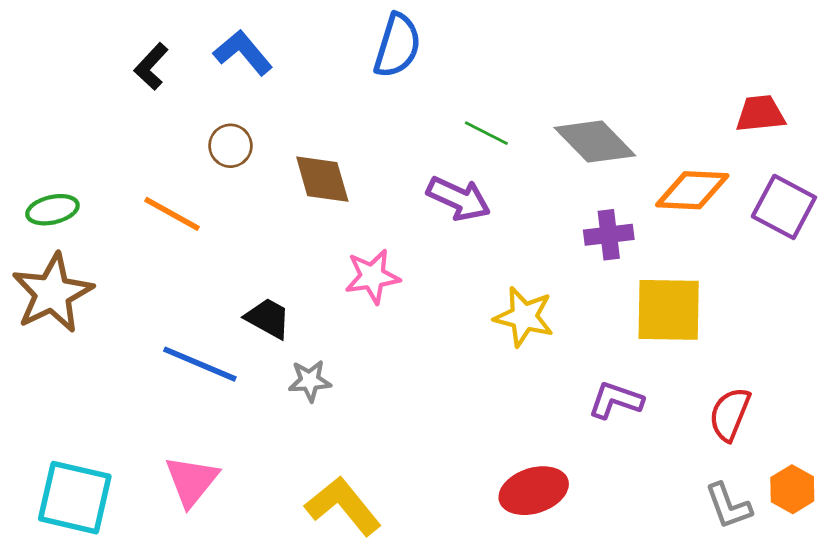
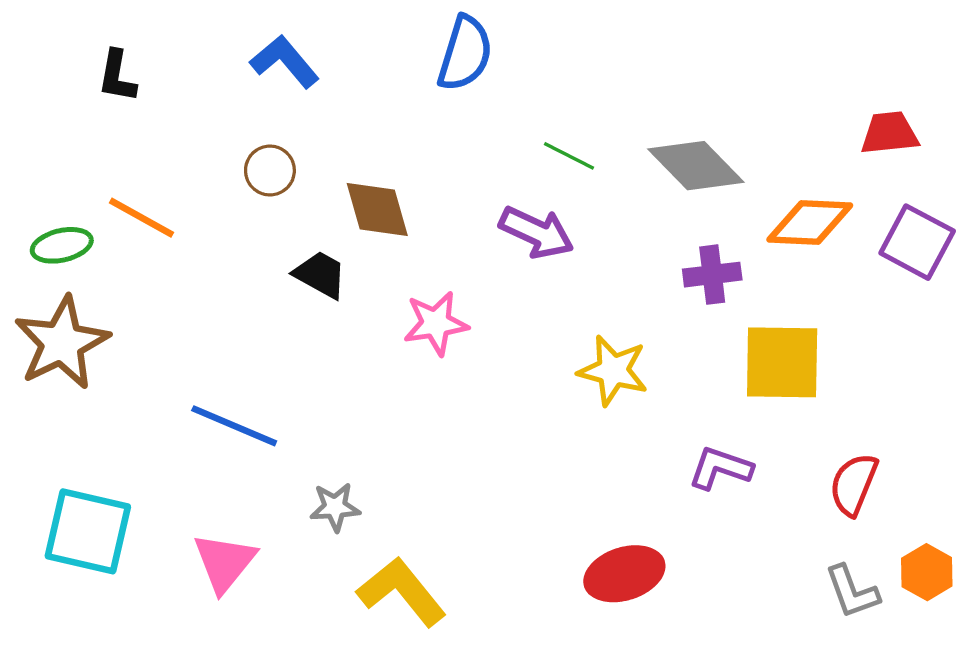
black L-shape: (151, 66) -> (117, 76), moved, turned -33
orange line: (172, 214) -> (141, 218), moved
black trapezoid: (268, 318) -> (320, 275), moved
gray star: (310, 381) -> (335, 507), moved
cyan square: (75, 498) -> (88, 531), moved

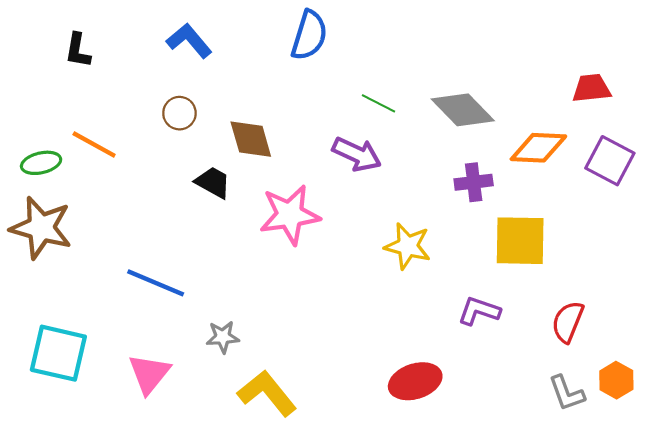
pink star: (436, 323) -> (290, 215), size x1.4
brown star: (62, 343) -> (41, 228), turned -30

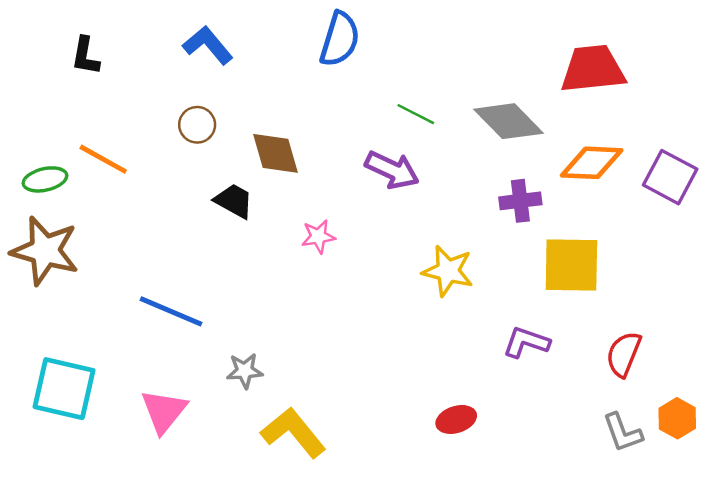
red trapezoid: (591, 88) -> (593, 69), moved, size x1.5
pink star: (290, 215) -> (318, 236), size x0.5
red ellipse: (415, 381) -> (456, 419), size x0.7

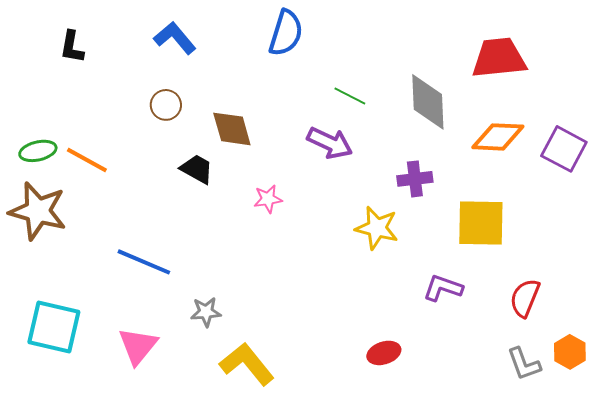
gray diamond: (508, 121) -> (428, 102), turned 42
orange line: (103, 159) -> (87, 160), moved
purple cross: (520, 201) -> (415, 179), moved

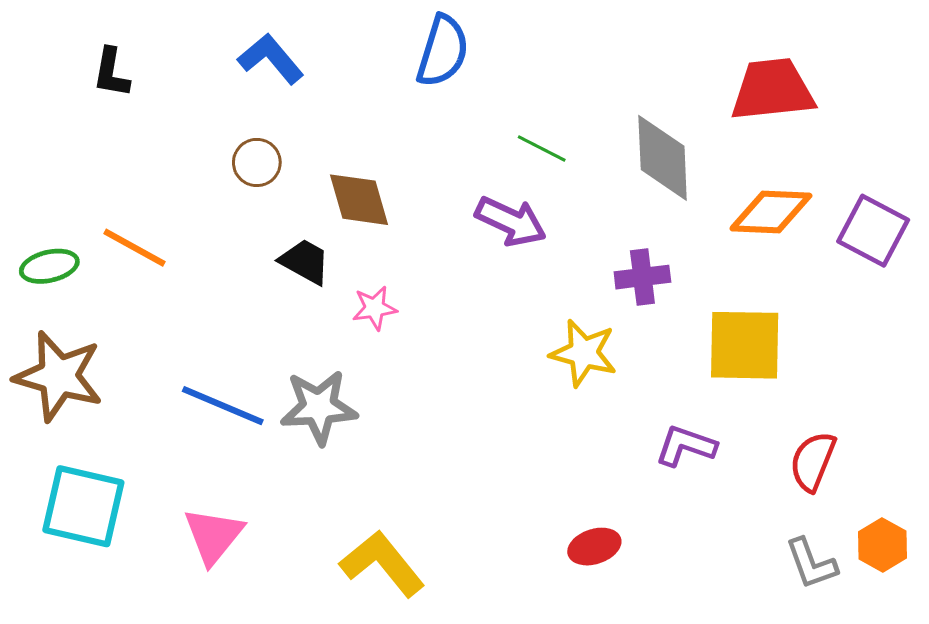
green ellipse: (38, 151) -> (49, 266), moved
pink star: (268, 199) -> (375, 308), moved
brown star: (38, 211) -> (59, 376), moved
gray star: (206, 312) -> (319, 407), moved, size x1.6

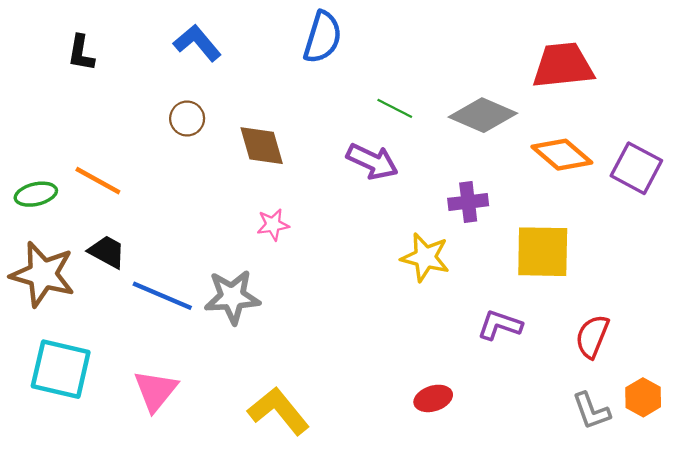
gray diamond: (663, 158) -> (483, 115), turned -64
orange diamond: (771, 212) -> (562, 155), turned 38
black trapezoid: (305, 262) -> (107, 252), moved

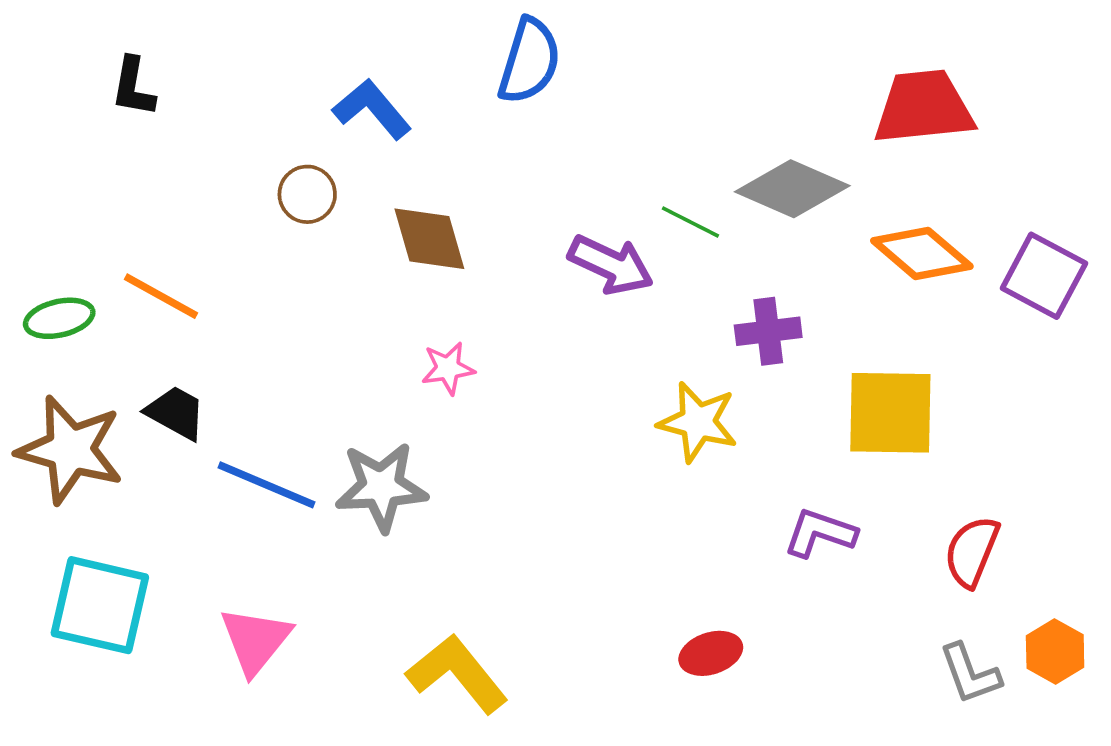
blue L-shape: (197, 43) -> (372, 109), moved
green line: (395, 108) -> (690, 222), moved

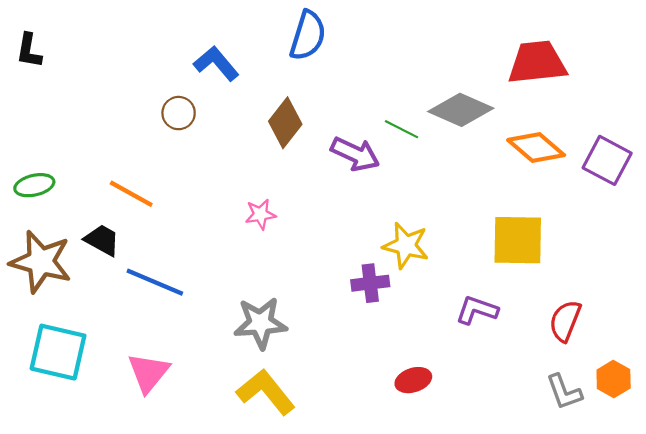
black L-shape: (133, 87) -> (29, 51), moved
brown diamond: (429, 239) -> (285, 123), moved, turned 54
orange line: (161, 296) -> (131, 194), moved
purple cross: (768, 331) -> (370, 283), moved
gray star: (381, 487) -> (260, 323), moved

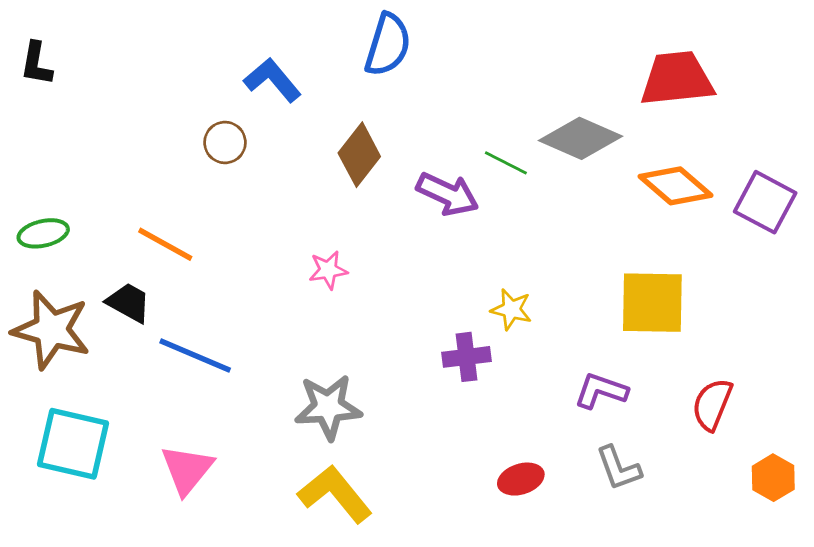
yellow star: (406, 245) -> (511, 309), size x0.7
gray L-shape: (564, 392) -> (619, 468), moved

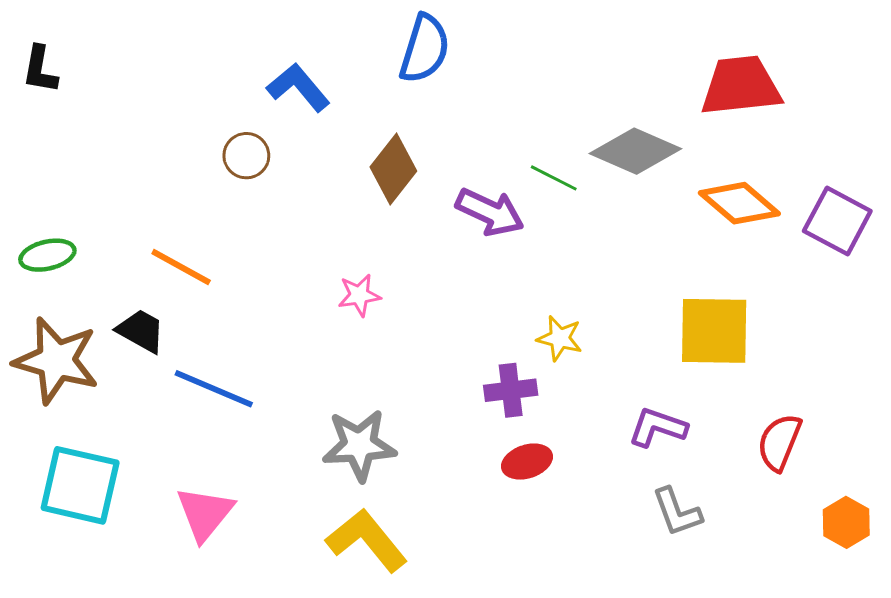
red ellipse: (521, 479) -> (527, 462), moved

